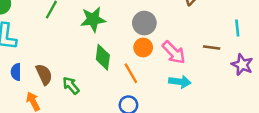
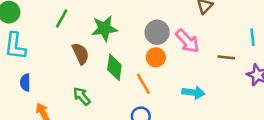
pink arrow: (174, 52) -> (187, 41), moved
brown semicircle: (44, 74) -> (81, 54), moved

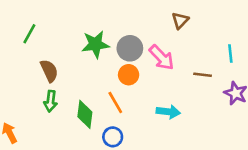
green star: (104, 28) -> (95, 44), moved
green diamond: (114, 67) -> (85, 114), moved
green arrow: (82, 96) -> (51, 101), moved, turned -132

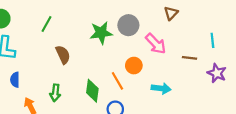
gray circle: (130, 48) -> (128, 25), moved
orange circle: (129, 75) -> (134, 66), moved
green arrow: (51, 101) -> (55, 93), moved

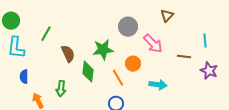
green line: (47, 24) -> (46, 34), moved
green star: (101, 33) -> (103, 50), moved
green diamond: (92, 91) -> (88, 72), moved

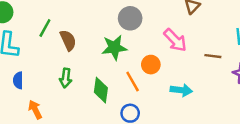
gray circle: (128, 27) -> (130, 18), moved
brown semicircle: (68, 54) -> (68, 40), moved
green diamond: (88, 72) -> (101, 90), moved
green arrow: (61, 89) -> (66, 78), moved

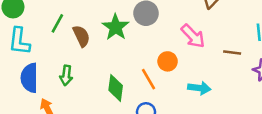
green star: (114, 48) -> (116, 27), moved, turned -30
green arrow: (66, 78) -> (66, 75), moved
blue semicircle: (18, 80) -> (29, 78), size x1.6

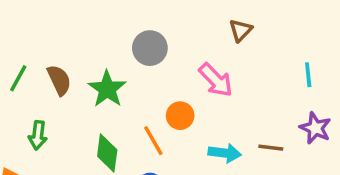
green line: (57, 23) -> (18, 78), moved
green star: (116, 27) -> (107, 89), moved
brown line: (232, 53) -> (271, 148), moved

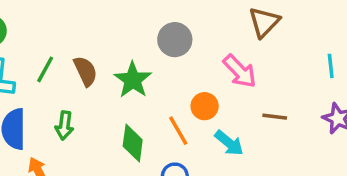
brown triangle: (241, 30) -> (264, 22), size x1.4
brown line: (271, 148) -> (275, 117), moved
cyan arrow: (225, 153) -> (229, 143), moved, turned 32

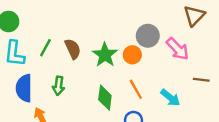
gray circle: (175, 40) -> (148, 36), moved
orange circle: (205, 106) -> (132, 55), moved

